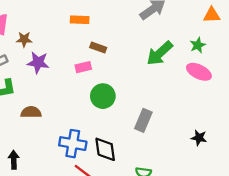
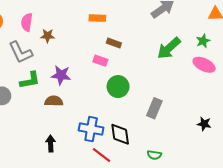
purple star: (38, 63) -> (61, 75), moved
pink rectangle: (83, 67) -> (100, 61), turned 32
black arrow: (14, 160) -> (51, 144), moved

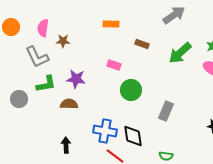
brown rectangle: (114, 43) -> (142, 44), moved

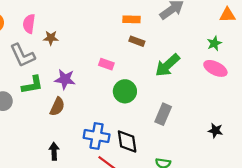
orange rectangle: (111, 24) -> (131, 19), moved
green arrow: (180, 53) -> (167, 65), moved
brown semicircle: (69, 104) -> (57, 107), turned 114

